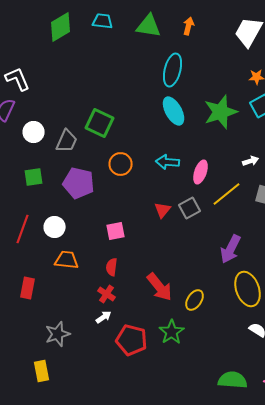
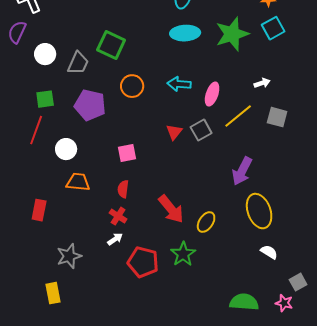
cyan ellipse: (174, 111) -> (185, 33), turned -64
red line: (23, 229) -> (36, 130), moved

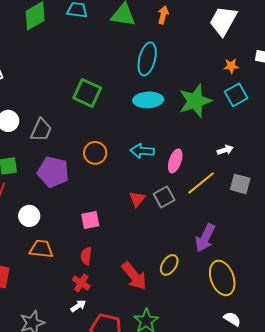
green square: (111, 45) -> (87, 93), moved
yellow ellipse: (206, 222) -> (169, 265), moved

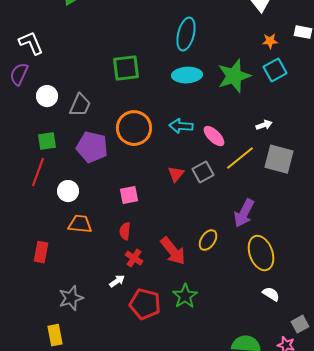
green square: (87, 93) -> (126, 68), turned -32
orange circle: (95, 153) -> (134, 128), size x1.5
pink ellipse: (175, 161) -> (214, 136), turned -65
gray square: (240, 184) -> (279, 159), size x1.4
red cross: (81, 283) -> (134, 258), moved

